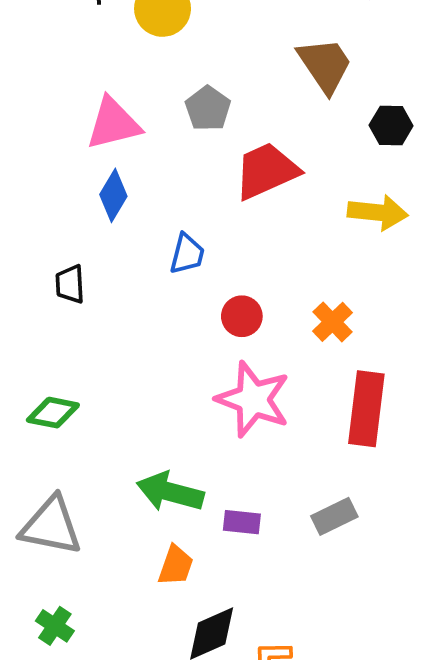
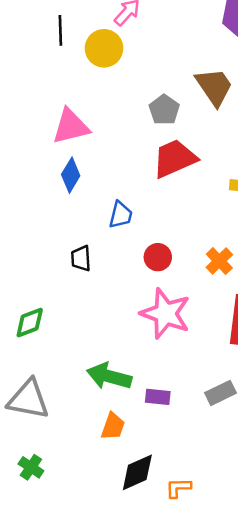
gray pentagon: (208, 109) -> (164, 110), moved
black trapezoid: (70, 284) -> (81, 258), moved
green diamond: (53, 413) -> (30, 322), turned -32

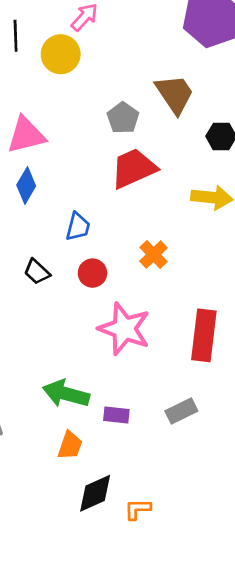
red circle: (158, 257) -> (92, 273), moved
black trapezoid: (81, 258) -> (37, 272), turned -44
orange cross: (219, 261) -> (153, 255), moved

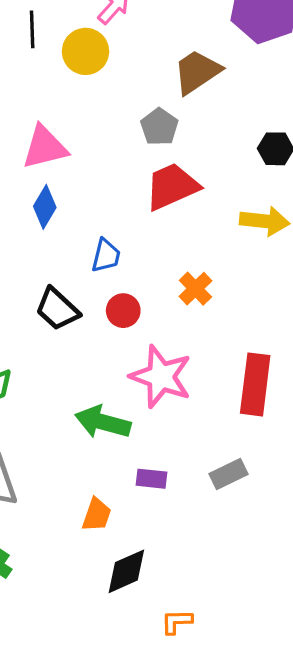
brown trapezoid: (175, 94) -> (197, 72), moved, turned -90
black trapezoid: (37, 272) -> (57, 309), size x1.4
green arrow: (66, 394) -> (103, 422), moved
orange L-shape: (138, 509) -> (177, 622), moved

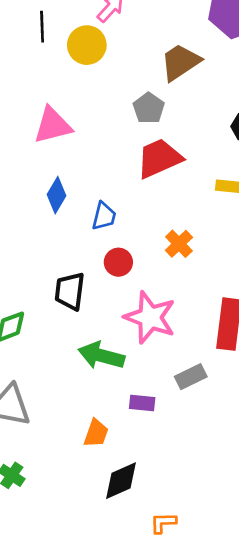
blue diamond: (45, 207) -> (57, 195), moved
black trapezoid: (57, 309) -> (70, 291), moved, turned 54
gray rectangle: (228, 474) -> (191, 377), moved

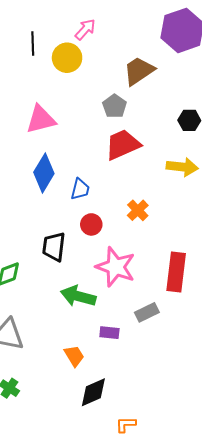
blue diamond: (57, 195) -> (44, 173), size x1.4
orange trapezoid: (96, 433) -> (74, 356), turned -50

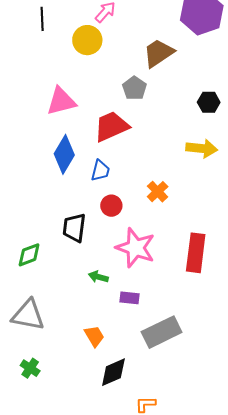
black line: (33, 44) -> (42, 19), moved
red trapezoid: (123, 145) -> (111, 126), moved
green arrow: (78, 296) -> (98, 277), size x0.6
gray rectangle: (147, 312) -> (162, 332), moved, size x1.6
purple rectangle: (109, 333) -> (129, 298), moved

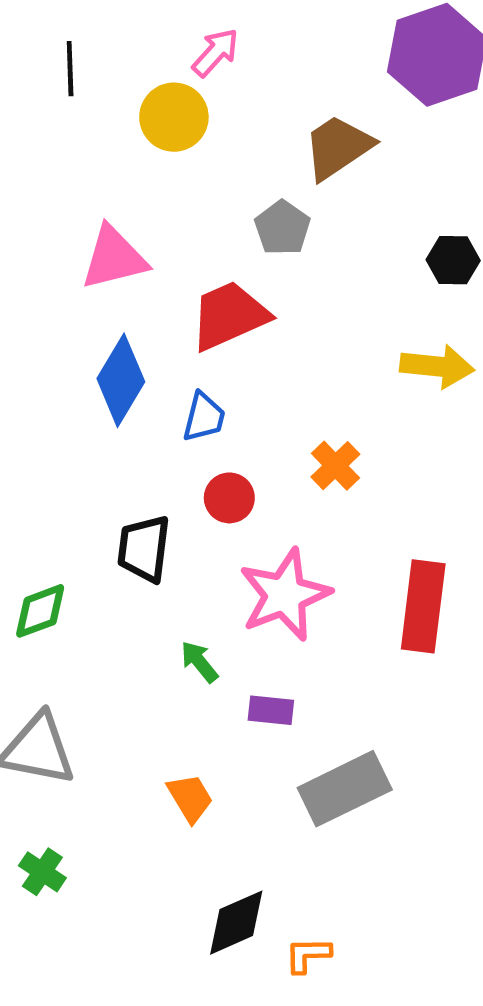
pink star: (135, 248) -> (285, 595), turned 30
green arrow: (98, 277) -> (199, 662), turned 36
black diamond: (113, 372) -> (236, 923), moved

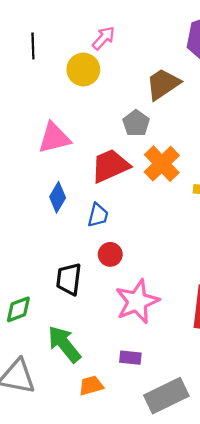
blue diamond: (121, 380) -> (58, 197), size x0.7
orange cross: (335, 466) -> (162, 164), moved, size x1.5
green arrow: (199, 662) -> (64, 344), moved, size x1.8
orange trapezoid: (190, 798) -> (91, 386), moved, turned -75

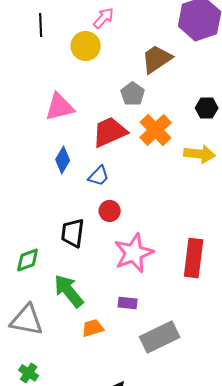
blue trapezoid: (98, 215) -> (99, 176), turned 30

